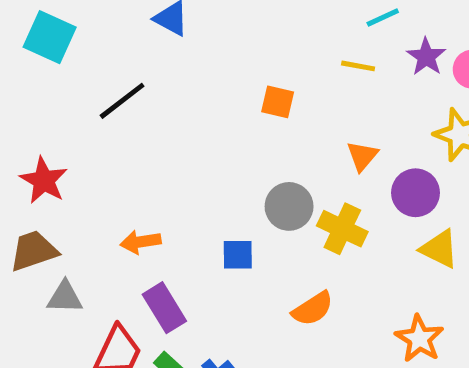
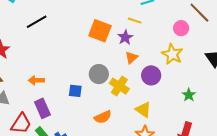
purple star: (426, 57) -> (125, 37), moved
orange square: (278, 102) -> (100, 31), size x1.6
yellow triangle: (439, 249) -> (143, 110), moved

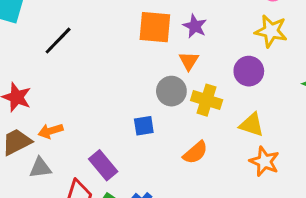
orange triangle: (131, 57) -> (189, 61), moved
orange arrow: (36, 80) -> (51, 131), moved

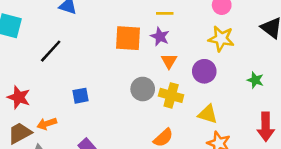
orange triangle: (189, 61) -> (169, 61), moved
blue square: (144, 126) -> (81, 96), moved

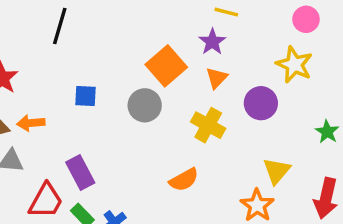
orange square: (128, 38) -> (166, 66), moved, turned 32
black line: (51, 51) -> (60, 26), turned -40
gray circle: (143, 89) -> (145, 105), moved
yellow triangle: (208, 114) -> (277, 171), moved, turned 40

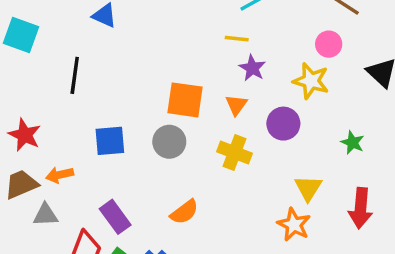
pink circle: (306, 19) -> (329, 44), moved
purple star: (212, 42) -> (252, 68), moved
orange square: (166, 66) -> (185, 100), turned -33
blue square: (86, 96) -> (110, 141), size x1.4
orange semicircle: (184, 180) -> (184, 212), moved

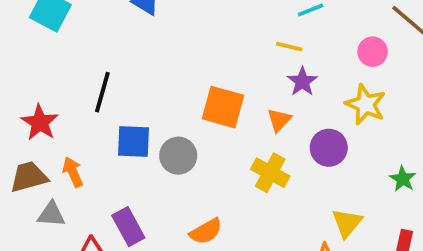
pink circle: (329, 44) -> (373, 52), moved
black line: (75, 75) -> (102, 92), moved
gray circle: (169, 142) -> (178, 156), moved
orange arrow: (60, 175) -> (73, 172), turned 72

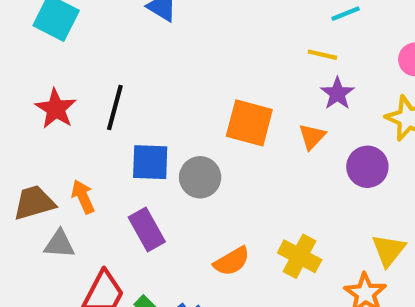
red star: (40, 122) -> (56, 109), moved
yellow cross: (270, 173) -> (300, 256), moved
purple rectangle: (128, 227) -> (147, 229), moved

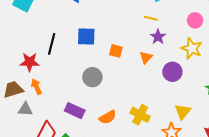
red star: (56, 109) -> (30, 62), moved, turned -30
orange square: (249, 123) -> (116, 51), size x0.6
blue square: (150, 162) -> (86, 36), moved
purple rectangle: (147, 229) -> (75, 111), moved, turned -36

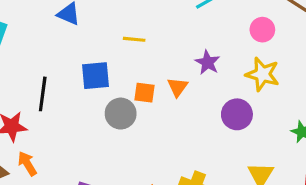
yellow line: (151, 18) -> (134, 39), moved
orange triangle: (146, 57) -> (178, 87), moved
gray circle: (92, 77) -> (121, 114), moved

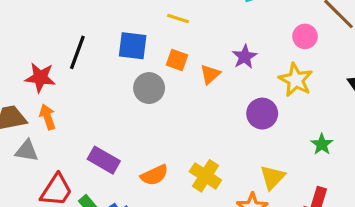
orange square: (145, 93) -> (177, 60), moved

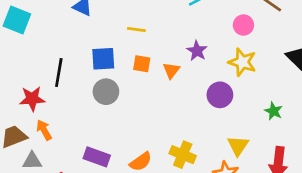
gray circle: (149, 88) -> (106, 92), moved

